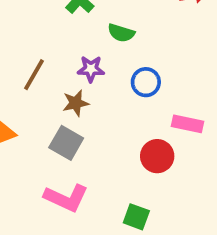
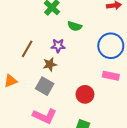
blue circle: (146, 82) -> (111, 46), moved, size x1.6
red circle: (157, 156) -> (85, 94), moved

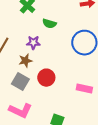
pink rectangle: (111, 76) -> (84, 89), moved
red circle: (85, 94) -> (46, 78), moved

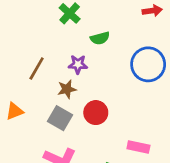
green semicircle: (49, 24) -> (100, 38), turned -32
pink rectangle: (84, 89) -> (138, 147), moved

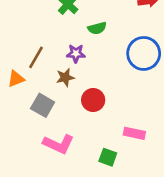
orange triangle: (15, 111) -> (16, 79), moved
gray square: (60, 118) -> (43, 105), moved

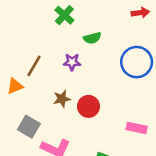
brown star: (65, 77) -> (62, 99), moved
gray square: (43, 105) -> (29, 127), moved
pink rectangle: (134, 133) -> (137, 128), moved

